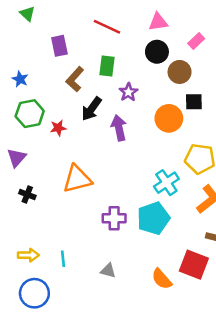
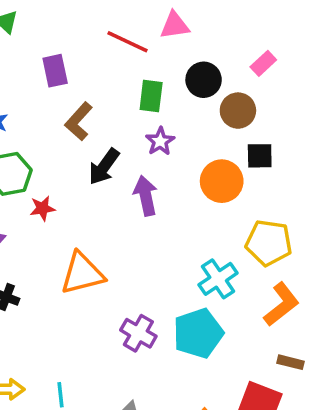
pink triangle: (158, 22) -> (175, 25), moved
green rectangle: (107, 66) -> (151, 96), moved
red star: (58, 128) -> (42, 208), moved
purple cross: (114, 218) -> (138, 333), turned 30

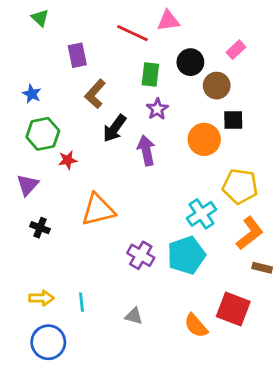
brown rectangle: (290, 362) -> (262, 268), moved

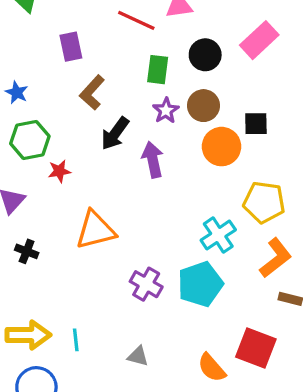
pink rectangle: (236, 50) -> (259, 40), size x1.6
brown circle: (217, 86) -> (203, 106), moved
yellow arrow: (41, 298) -> (28, 335), size x1.5

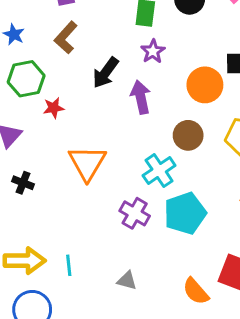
brown L-shape: (92, 92) -> (66, 38), moved
brown circle: (203, 106) -> (188, 135), moved
orange triangle: (95, 230) -> (87, 163), turned -45
cyan cross: (218, 235) -> (159, 171), moved

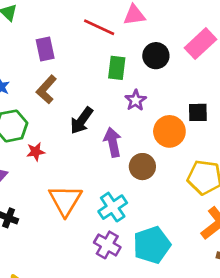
purple star: (153, 51) -> (136, 100), moved
brown circle: (188, 135) -> (142, 167), moved
cyan cross: (159, 171) -> (113, 207), moved

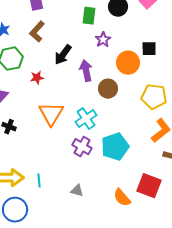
red star: (36, 152) -> (37, 78), moved

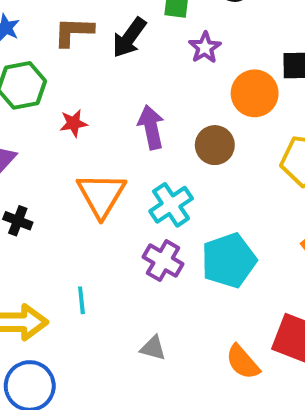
brown L-shape: (37, 32) -> (74, 32), turned 50
black arrow: (63, 55) -> (129, 38), moved
purple arrow: (86, 71) -> (151, 127), moved
cyan line: (39, 181) -> (81, 300), moved

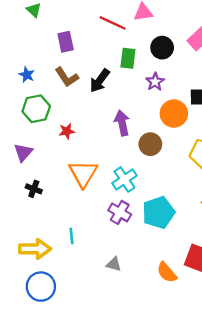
brown L-shape: (74, 32) -> (67, 77), turned -125
purple star: (205, 48) -> (155, 82), moved
purple arrow: (151, 127) -> (122, 123), moved

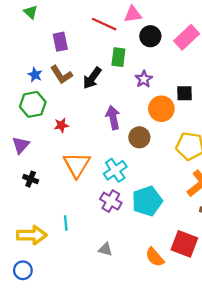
black circle: (162, 48) -> (150, 36), moved
blue star: (27, 75) -> (35, 75), moved
blue circle: (41, 287) -> (23, 270), moved, size x0.7

